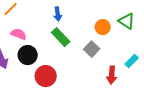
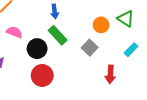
black circle: (28, 55) -> (37, 49), moved
cyan rectangle: (132, 61) -> (131, 50), moved

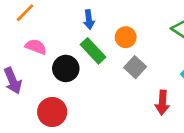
orange circle: (101, 25) -> (126, 37), moved
red circle: (42, 75) -> (52, 112), moved

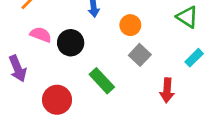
green rectangle: (93, 51) -> (102, 81), moved
black circle: (66, 68) -> (71, 43), moved

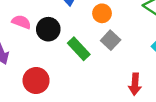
green rectangle: (102, 81) -> (79, 49), moved
red arrow: (167, 90) -> (135, 84), moved

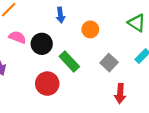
gray square: (111, 40) -> (109, 63), moved
red circle: (36, 80) -> (47, 84), moved

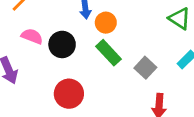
orange circle: (90, 29) -> (106, 23), moved
green rectangle: (69, 61) -> (109, 53), moved

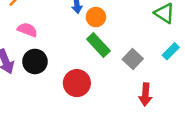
black circle: (62, 44) -> (35, 61), moved
red circle: (69, 94) -> (77, 83), moved

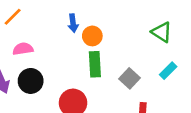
pink semicircle: (27, 30) -> (23, 49), turned -30
green rectangle: (98, 45) -> (95, 64), turned 40

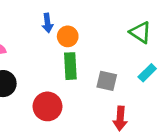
gray square: (130, 78) -> (107, 81), turned -30

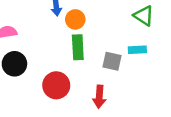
cyan rectangle: (147, 73) -> (137, 50), moved, turned 42
red arrow: (120, 119) -> (99, 97), moved

